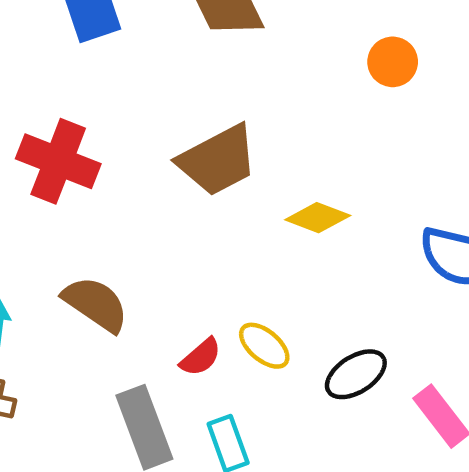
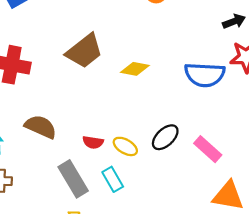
yellow ellipse: (264, 346) -> (125, 146), moved
red semicircle: (201, 357) -> (93, 142), turned 60

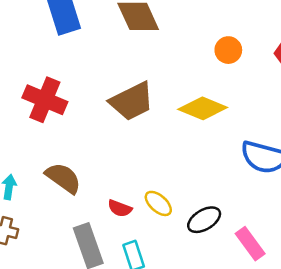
yellow diamond: (135, 69) -> (203, 108), moved, size x1.4
yellow ellipse: (125, 146) -> (158, 203), moved

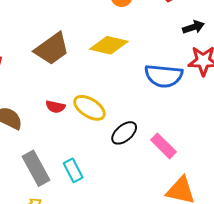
yellow ellipse: (158, 203) -> (89, 108), moved, size x1.4
red semicircle: (120, 208) -> (55, 107), moved

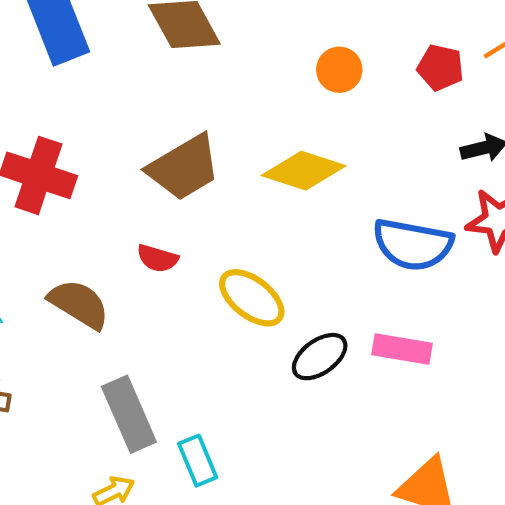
red semicircle: (55, 107) -> (157, 258), moved
pink rectangle: (163, 146) -> (402, 349), moved, turned -40
cyan rectangle: (73, 170) -> (198, 461), moved

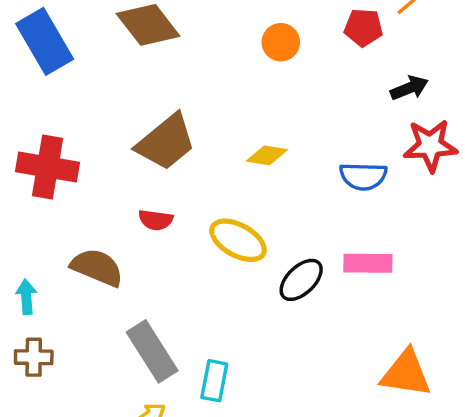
yellow diamond: (304, 171) -> (267, 155), moved, size x0.6
blue semicircle: (413, 245) -> (363, 176), size x0.7
cyan rectangle: (198, 461) -> (214, 381), turned 42

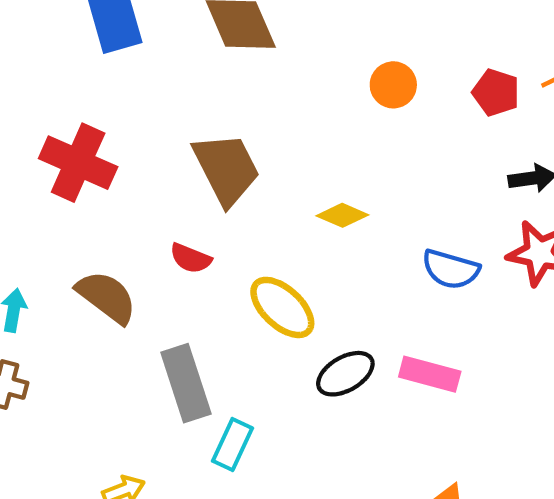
brown trapezoid: (166, 142) -> (226, 169), turned -92
gray rectangle: (152, 351) -> (186, 383), moved
cyan rectangle: (214, 381) -> (232, 445), moved

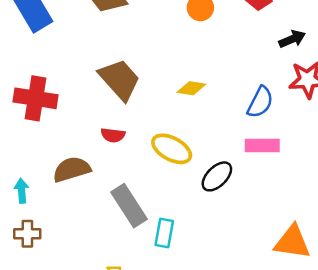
blue semicircle: (451, 269) -> (260, 102), turned -64
brown semicircle: (107, 297) -> (72, 169), turned -39
pink rectangle: (430, 374) -> (262, 146), moved

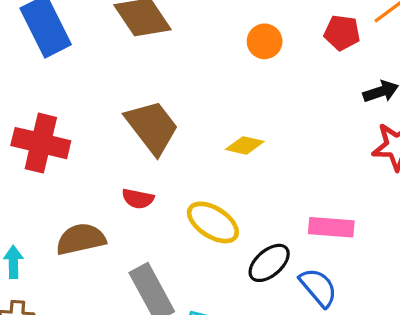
blue semicircle: (260, 102) -> (318, 287), moved, turned -72

